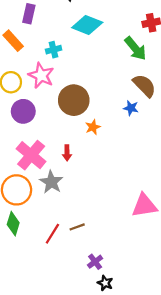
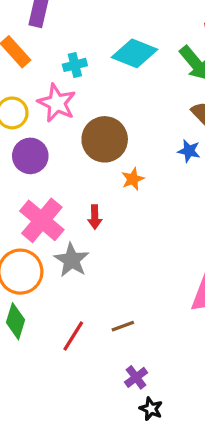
cyan diamond: (87, 25) -> (134, 53), moved
brown line: (77, 227) -> (123, 326), moved

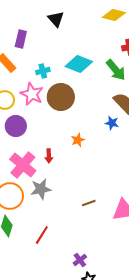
brown circle: (105, 139) -> (61, 97), moved
red arrow: (95, 217) -> (49, 156), moved
gray star: (72, 260) -> (41, 189), turned 30
brown line: (123, 326) -> (89, 203), moved

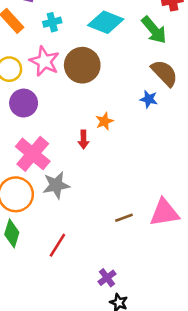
cyan cross: (43, 71) -> (52, 22), moved
red arrow: (49, 156) -> (84, 140), moved
brown line: (89, 203) -> (124, 218), moved

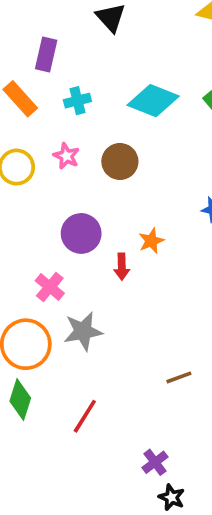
pink star: (44, 61) -> (66, 156), size x0.6
brown circle: (82, 65) -> (120, 162), size x0.7
purple circle: (24, 103) -> (81, 233), moved
pink cross: (33, 154) -> (50, 287), size x0.6

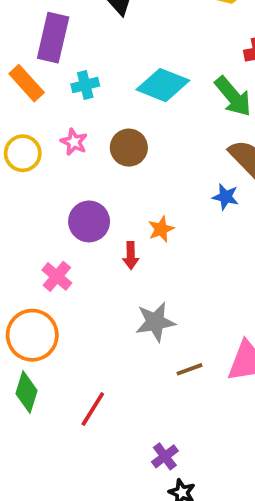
purple rectangle: (46, 54) -> (53, 38), size x1.4
gray star: (83, 331) -> (155, 322), moved

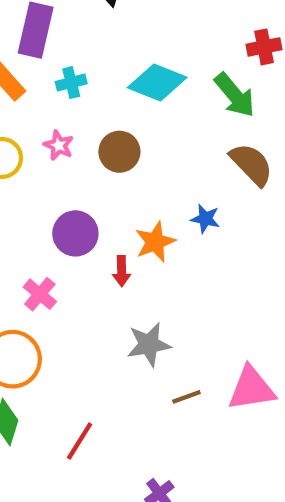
blue star: (225, 197) -> (205, 219), moved
orange star: (161, 229) -> (155, 242), size x1.4

